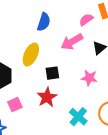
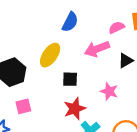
red star: (47, 97) -> (75, 109), moved

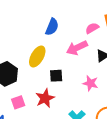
red star: (75, 109) -> (45, 98), moved

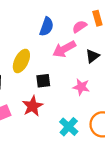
blue semicircle: (52, 27) -> (47, 27), moved

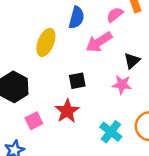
black triangle: (92, 56) -> (132, 61), moved
yellow ellipse: (21, 61) -> (46, 42), moved

